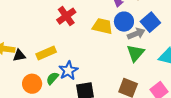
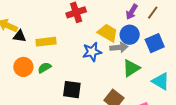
gray arrow: (136, 34) -> (119, 47), moved
blue star: (68, 70) -> (92, 52), moved

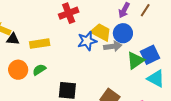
blue square: (155, 43) -> (150, 55), moved
blue star: (92, 52) -> (87, 41), moved
green triangle: (131, 68) -> (135, 61), moved

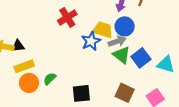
black triangle: (13, 39) -> (18, 46), moved
yellow rectangle: (40, 44) -> (24, 66), moved
blue square: (150, 55) -> (141, 58), moved
green triangle: (135, 61) -> (122, 55), moved, turned -36

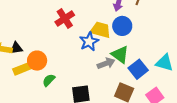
gray arrow: (117, 41) -> (106, 63), moved
blue square: (141, 58) -> (138, 69), moved
orange circle: (29, 83) -> (37, 61), moved

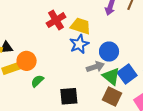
blue circle: (122, 26) -> (109, 52), moved
yellow trapezoid: (101, 30) -> (81, 26), moved
green triangle: (120, 54) -> (111, 76), moved

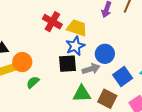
red cross: (56, 20) -> (52, 22), turned -30
green triangle: (111, 76) -> (82, 94), moved, turned -42
black square: (69, 96) -> (68, 64), moved

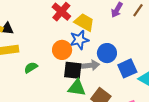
orange circle: (22, 62) -> (62, 50), moved
black square: (68, 64) -> (73, 70), moved
blue square: (123, 77) -> (127, 68), moved

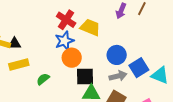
blue star: (79, 40) -> (64, 41), moved
gray arrow: (90, 65) -> (118, 76), moved

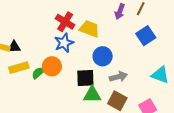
blue circle: (117, 55) -> (103, 56), moved
orange circle: (72, 58) -> (52, 66), moved
blue square: (139, 68) -> (146, 36), moved
green semicircle: (43, 79) -> (38, 73), moved

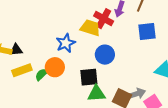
red cross: (65, 22) -> (104, 19), moved
blue square: (146, 36) -> (147, 32), turned 30
gray arrow: (118, 77) -> (137, 94), moved

